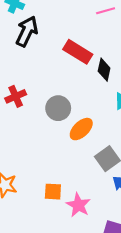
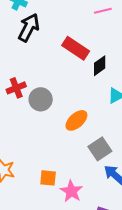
black diamond: (104, 70) -> (100, 66), turned 40
gray circle: (58, 108) -> (41, 99), moved

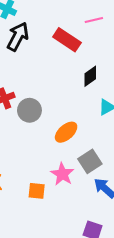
red rectangle: (76, 48) -> (67, 40), moved
pink star: (71, 191) -> (62, 174), moved

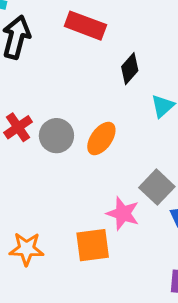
orange ellipse: (66, 132) -> (101, 139), moved
orange square: (37, 191) -> (93, 245), size x1.4

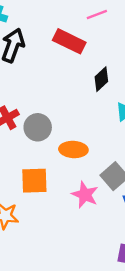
orange ellipse: (101, 139) -> (73, 149), moved, turned 52
orange square: (93, 245) -> (34, 181), moved

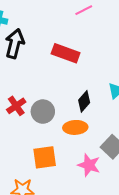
red rectangle: (69, 41) -> (66, 53), moved
black diamond: (101, 79) -> (84, 101), moved

